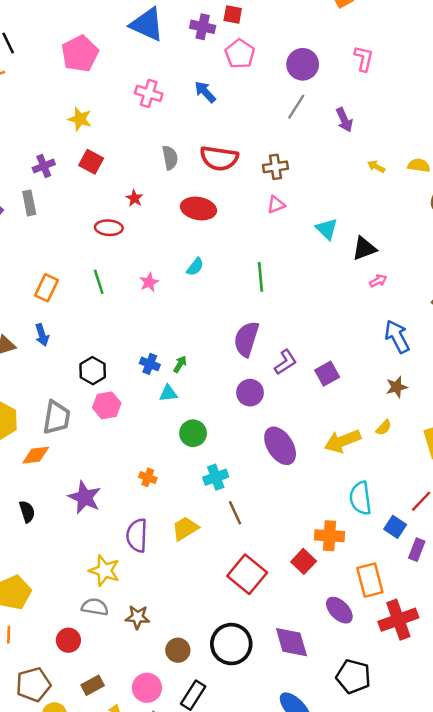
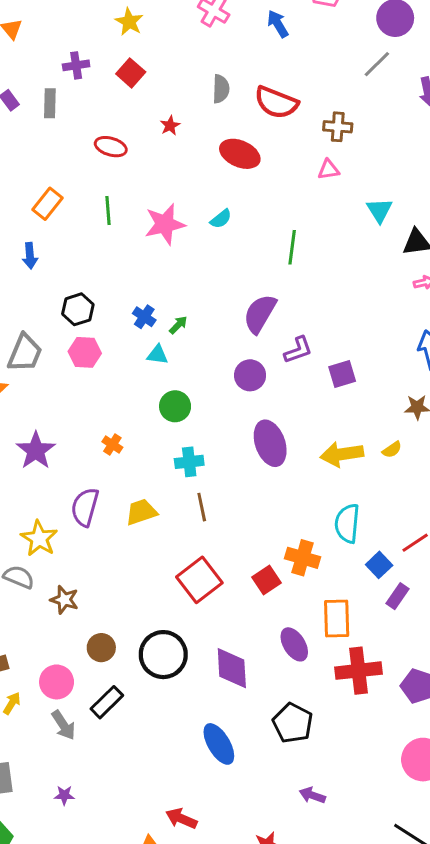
red ellipse: (109, 228) -> (111, 147), moved
pink star: (149, 282) -> (165, 224), size x1.8

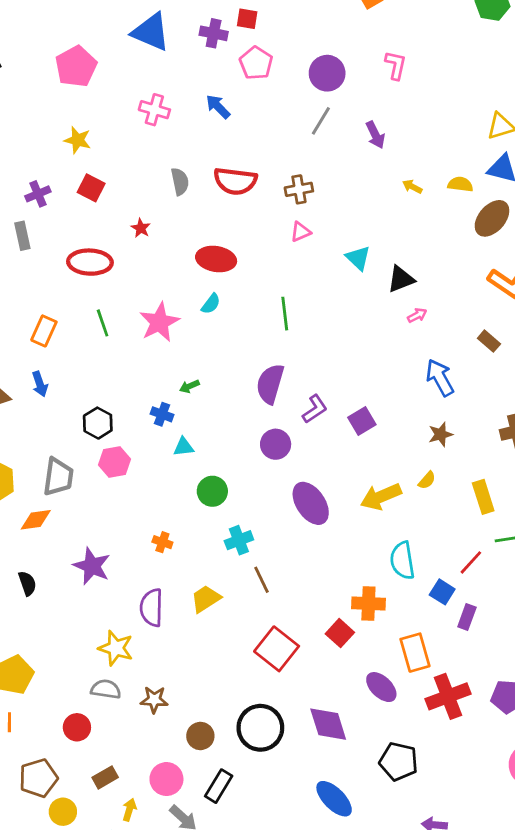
red ellipse: (111, 147) -> (90, 262), size x1.4
red ellipse: (240, 154) -> (216, 259), moved
green arrow: (178, 325) -> (189, 386), moved, turned -144

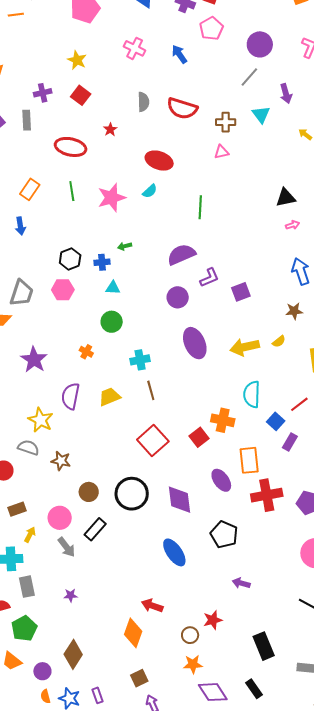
cyan triangle: (358, 258) -> (261, 115), moved
purple semicircle: (270, 384) -> (181, 254), turned 40
blue cross: (162, 414) -> (102, 262), turned -35
black hexagon: (98, 423) -> (70, 259), moved
green circle: (212, 491) -> (112, 322), moved

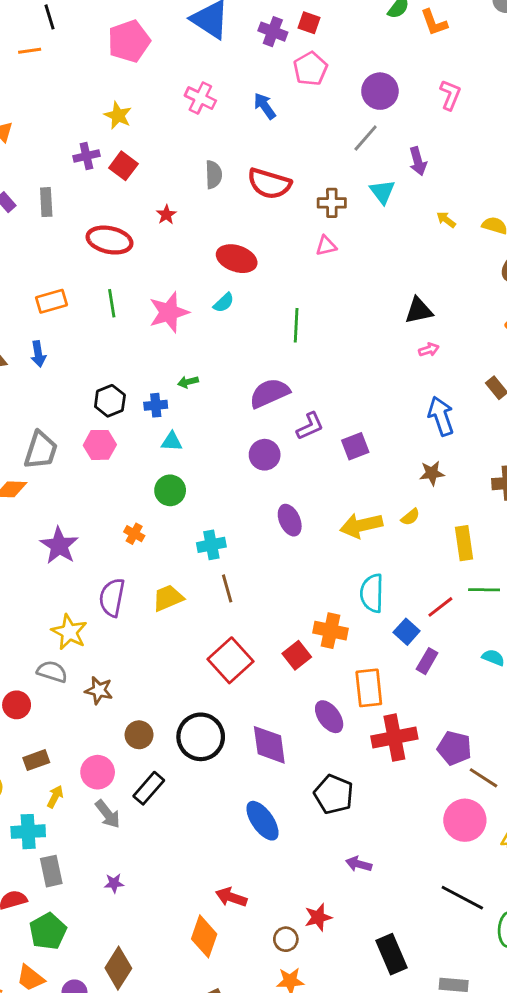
purple cross: (43, 93) -> (86, 156), moved
orange rectangle: (30, 189) -> (51, 301), turned 40
purple ellipse: (195, 343) -> (290, 520), size x0.7

